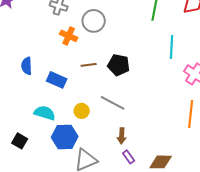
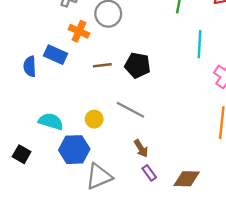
blue rectangle: (57, 80) -> (56, 55), moved
brown arrow: (122, 136) -> (141, 148), turned -35

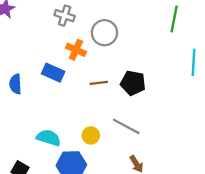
blue semicircle: (30, 66) -> (15, 84), moved

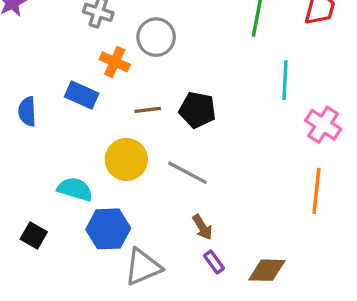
yellow circle: (91, 135) -> (126, 159), moved, size x1.6

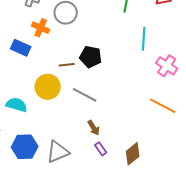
brown line: (148, 110) -> (67, 65), moved
orange line: (316, 191) -> (163, 106), turned -68
blue hexagon: (108, 229) -> (25, 147), moved
brown diamond: (267, 270) -> (133, 154), turned -40

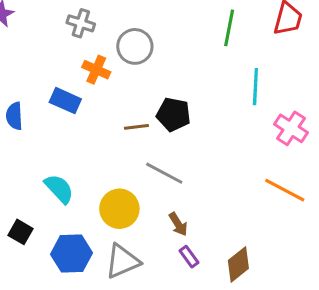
yellow circle: (48, 87) -> (119, 209), moved
cyan semicircle: (17, 105) -> (59, 189), turned 30

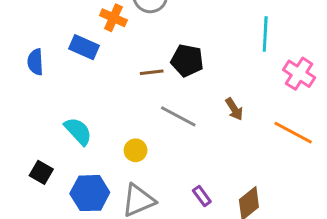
yellow circle: (119, 209) -> (136, 150), size x0.6
brown arrow: (178, 224) -> (234, 109), moved

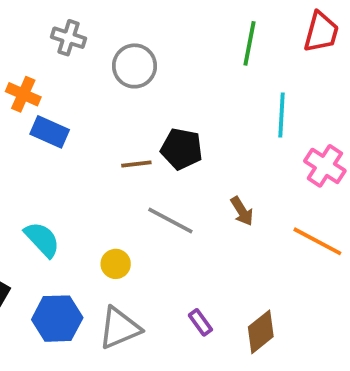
orange cross: (113, 18) -> (23, 94), moved

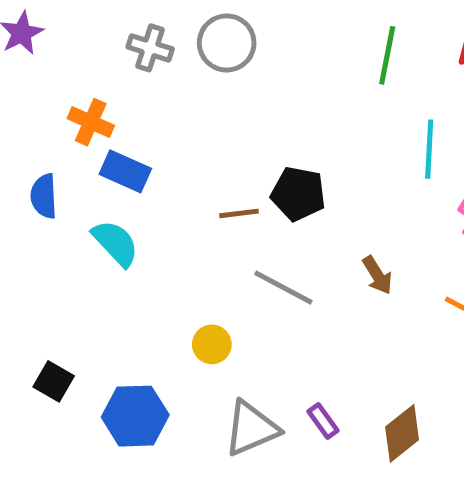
gray circle: (134, 66) -> (227, 43), moved
cyan semicircle: (42, 239) -> (115, 243), moved
gray triangle: (119, 328) -> (251, 428), moved

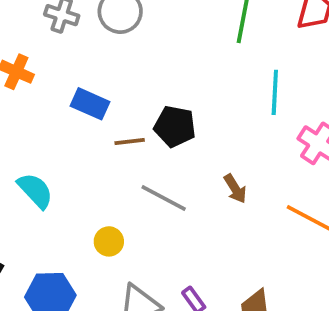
blue rectangle: (125, 171) -> (90, 104), moved
cyan semicircle: (115, 243) -> (35, 191), moved

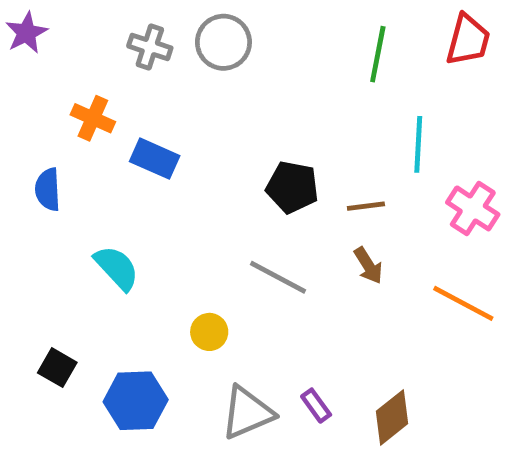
blue rectangle: (90, 104) -> (155, 159), moved
brown line: (130, 141) -> (366, 206), moved

